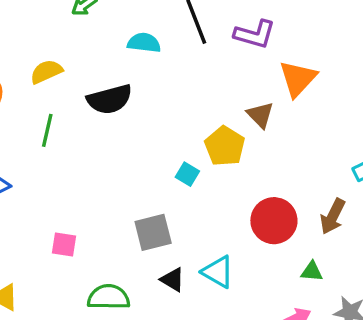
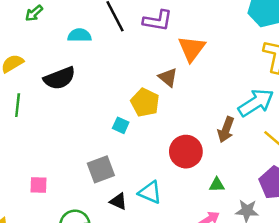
brown arrow: (333, 216) -> (226, 130), moved

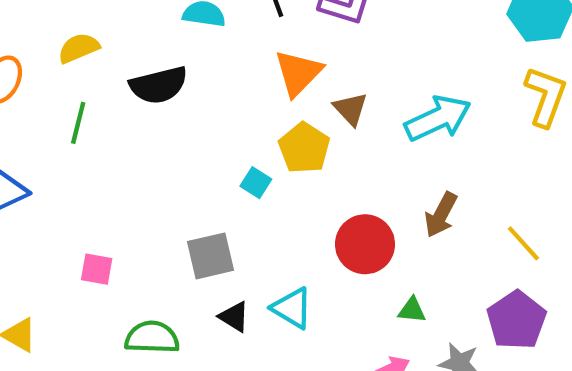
orange triangle: (192, 49) -> (298, 73), moved
cyan arrow: (256, 103) -> (438, 118), moved

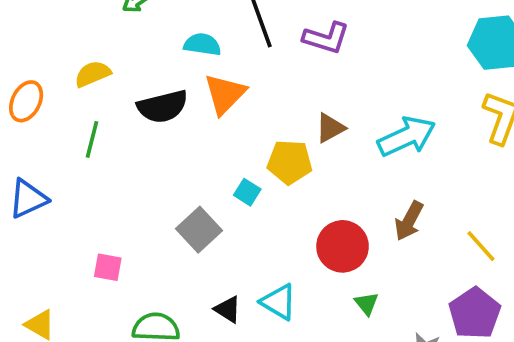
orange triangle: (298, 73) -> (225, 94), moved
brown triangle: (350, 109) -> (330, 128), turned 44
yellow pentagon: (304, 148) -> (290, 162), turned -30
gray square: (210, 256) -> (199, 230), moved, turned -30
green triangle: (412, 310) -> (367, 303), moved, turned 45

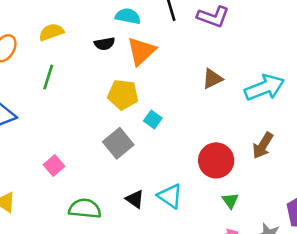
black semicircle: (163, 107) -> (105, 44), moved, size x0.6
yellow pentagon: (290, 162) -> (123, 95), moved
pink square: (108, 267) -> (54, 166), turned 36

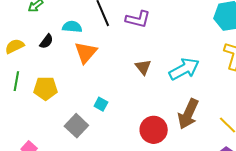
black semicircle: (105, 44) -> (46, 41), moved, turned -35
brown triangle: (212, 79) -> (143, 67), turned -36
yellow pentagon: (123, 95) -> (46, 88), moved
brown arrow: (263, 146) -> (188, 114), size x1.4

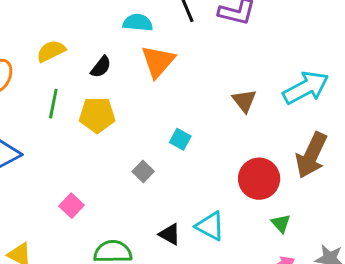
black semicircle: (46, 41) -> (101, 67), moved
brown triangle: (143, 67) -> (244, 101), moved
gray square: (76, 126) -> (143, 171), size x0.6

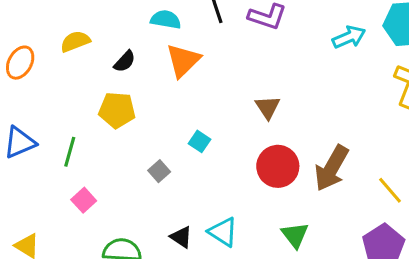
cyan arrow: (306, 88) -> (349, 37), moved, size x0.7
green line: (53, 104) -> (70, 152), moved
red circle: (259, 179) -> (278, 166), moved
green triangle: (281, 223) -> (295, 235), size x1.4

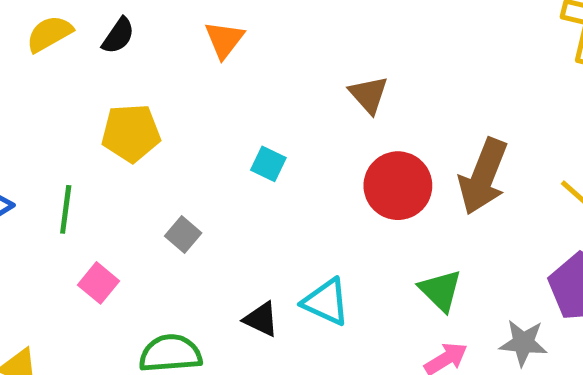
black semicircle: (125, 61) -> (118, 36), moved
orange triangle: (183, 61) -> (224, 40), size x0.7
gray square: (159, 171) -> (183, 235), moved

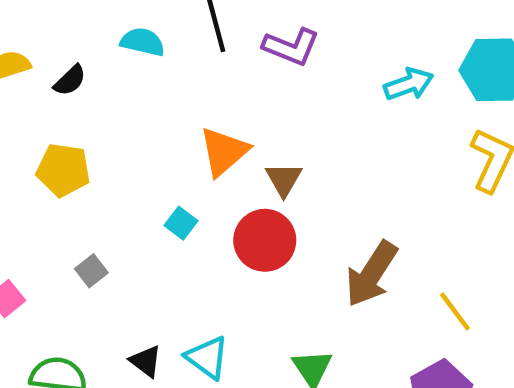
orange triangle: (224, 40) -> (224, 152), moved, size x1.4
red circle: (398, 186) -> (265, 240), moved

